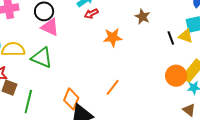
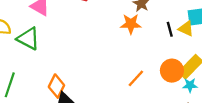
orange star: (113, 37) -> (131, 24), moved
orange line: (113, 87) -> (136, 78), moved

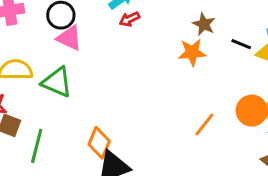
black line: (170, 29) -> (241, 44), moved, turned -48

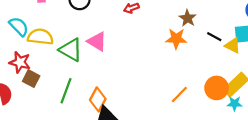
pink triangle: (69, 38) -> (97, 41), moved
green line: (37, 146) -> (66, 91), moved

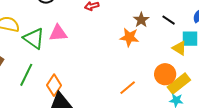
black line: (214, 37) -> (169, 20), moved
pink triangle: (97, 41) -> (58, 33), turned -42
orange circle: (217, 88) -> (165, 74), moved

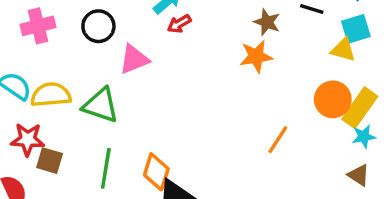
pink triangle: (58, 33) -> (134, 59), moved

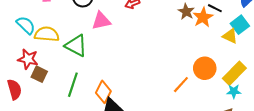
cyan square: (356, 29) -> (240, 25), turned -30
orange star: (256, 56) -> (203, 17), moved, turned -30
orange circle: (333, 99) -> (205, 68), moved

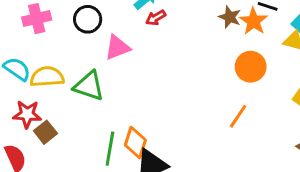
orange circle: (205, 68) -> (251, 67), moved
brown square: (39, 74) -> (45, 132), turned 35
green line: (73, 85) -> (110, 149), moved

